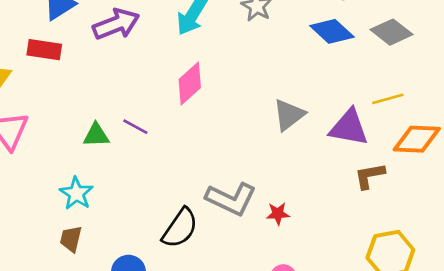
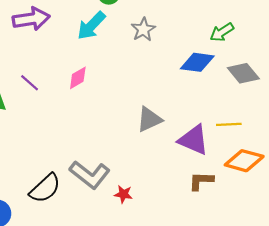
blue diamond: (332, 31) -> (197, 62), turned -48
pink diamond: (190, 83) -> (78, 78), size x0.7
purple line: (135, 127) -> (30, 83), moved

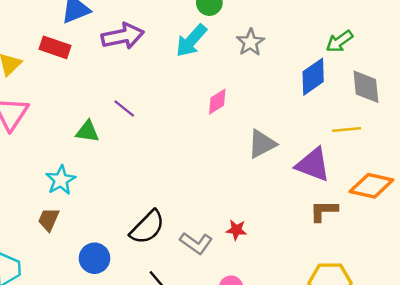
blue diamond: (197, 62) -> (313, 77), turned -40
gray diamond: (243, 73) -> (366, 87), turned 36
pink diamond: (78, 78) -> (217, 102), moved
yellow line: (229, 124) -> (347, 130), moved
gray L-shape: (90, 175) -> (196, 243), moved, size x0.7

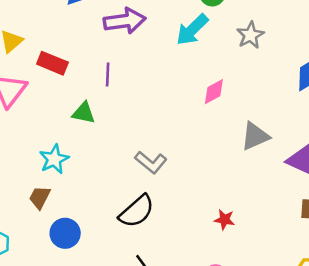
red rectangle: (55, 47) -> (52, 63), moved
purple line: (124, 108) -> (108, 74), moved, turned 50
gray L-shape: (196, 243) -> (151, 162), moved
blue circle: (95, 258) -> (65, 233), moved

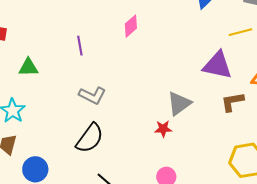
purple line: (108, 74) -> (80, 46), moved
gray triangle: (255, 136) -> (179, 104), moved

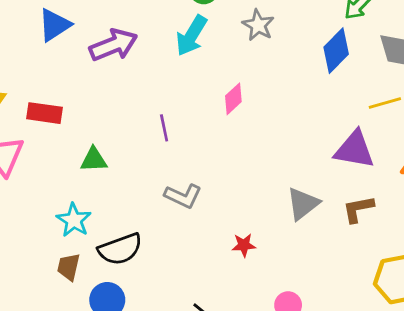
brown L-shape: (232, 102) -> (358, 209), moved
red star: (163, 129) -> (244, 245), moved
black semicircle: (90, 138) -> (120, 249), moved, turned 36

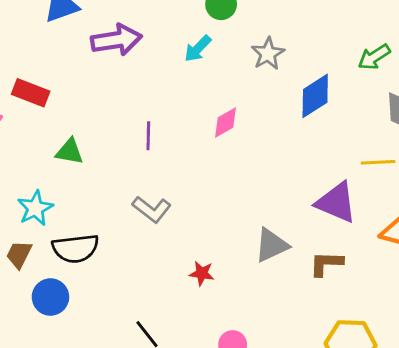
cyan arrow: (191, 36) -> (198, 49), size x0.7
blue diamond: (336, 51) -> (315, 96), moved

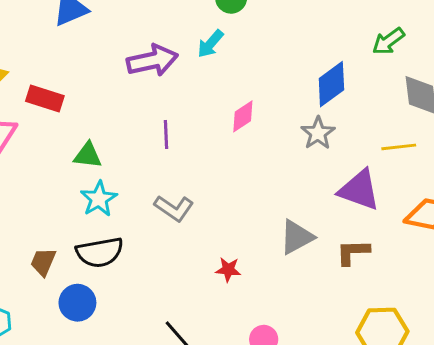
purple arrow: (116, 40) -> (152, 61), moved
gray star: (268, 54) -> (318, 133), moved
cyan star: (35, 208) -> (99, 199), moved

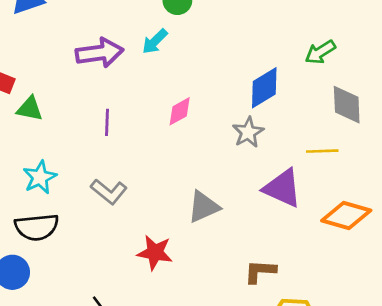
green triangle: (88, 155) -> (30, 109), moved
gray triangle: (297, 237) -> (204, 207), moved
brown L-shape: (353, 252) -> (260, 271), moved
red star: (228, 270) -> (155, 253), size x1.5

